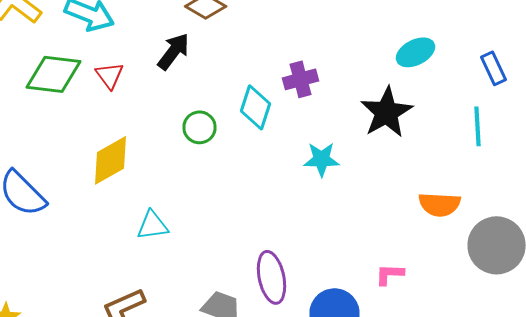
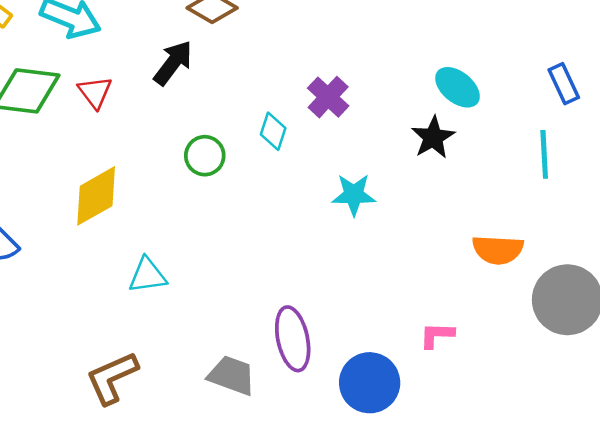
cyan ellipse: (416, 52) -> (458, 87), moved, turned 66
purple cross: (300, 79) -> (328, 97), turned -32
cyan diamond: (256, 107) -> (273, 131), size x0.7
black star: (386, 112) -> (433, 137), size x0.7

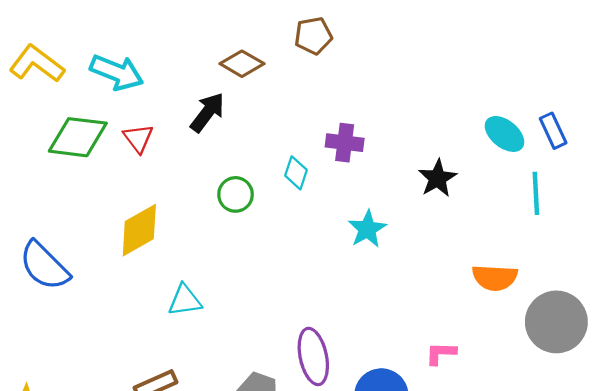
cyan ellipse: (458, 87) -> (505, 134), moved
purple cross: (328, 97) -> (345, 143), turned -36
cyan star: (354, 195) -> (367, 229), turned -30

